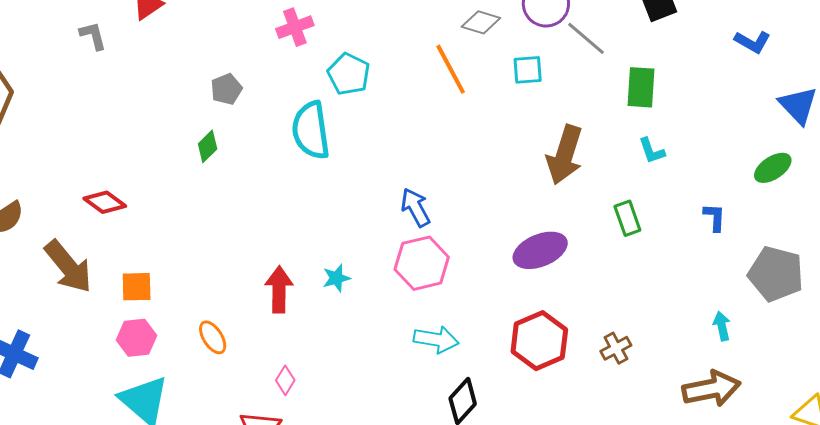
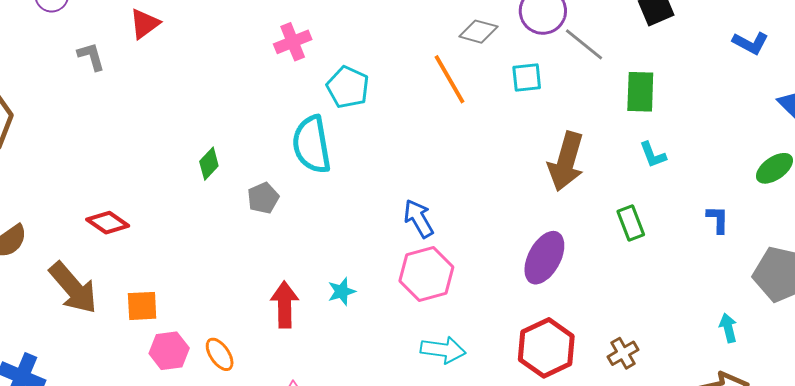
gray pentagon: (226, 89) -> (263, 198), moved
purple ellipse: (540, 250) -> (544, 258), turned -38
pink hexagon: (137, 338) -> (169, 351), moved

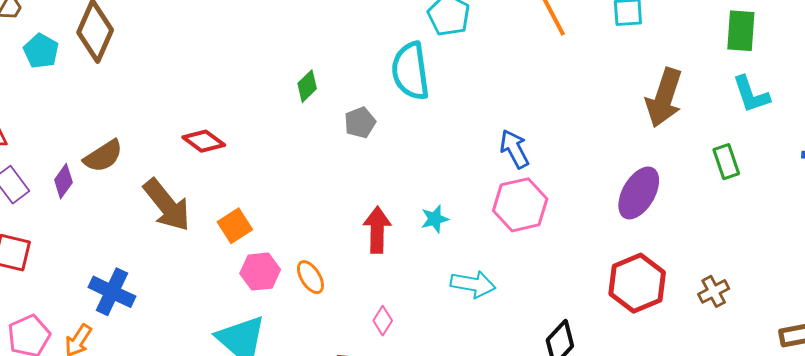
cyan L-shape: (653, 155) -> (751, 94), size x1.4
orange square: (142, 306) -> (235, 226), turned -32
cyan arrow: (443, 350) -> (473, 284), moved

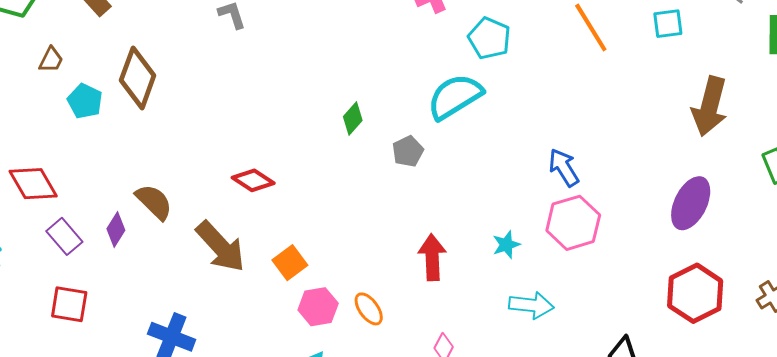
cyan semicircle: (410, 71) -> (455, 97), turned 70
brown semicircle: (103, 156) -> (154, 202), turned -99
cyan star: (435, 219) -> (506, 245), moved

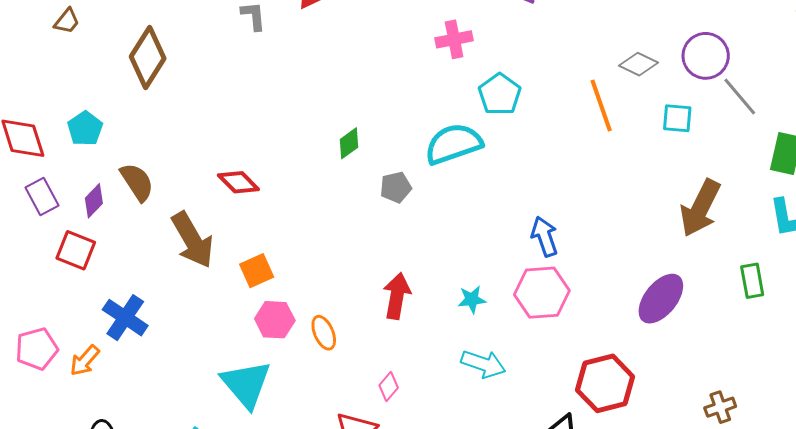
cyan pentagon: (85, 101) -> (85, 129), moved
red hexagon: (695, 293) -> (605, 383), moved
red square: (69, 304) -> (76, 250), moved

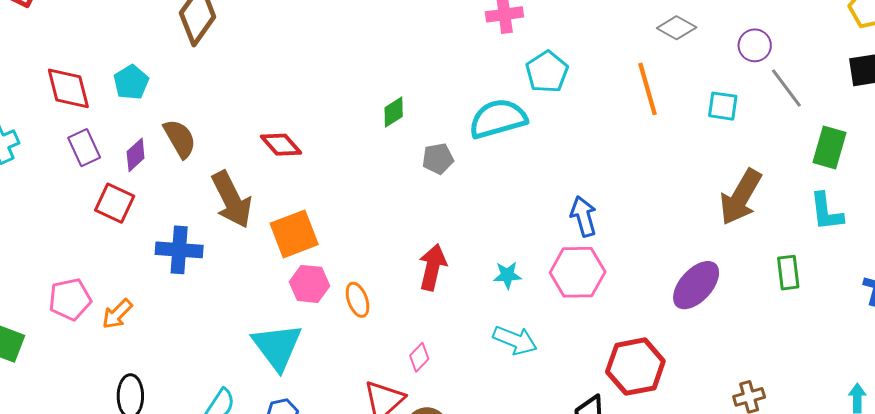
purple circle: (706, 56) -> (755, 45), size x0.7
gray diamond: (638, 64) -> (677, 28), moved
orange square: (257, 271) -> (294, 234), size x1.4
blue cross: (125, 318) -> (179, 250), moved, turned -33

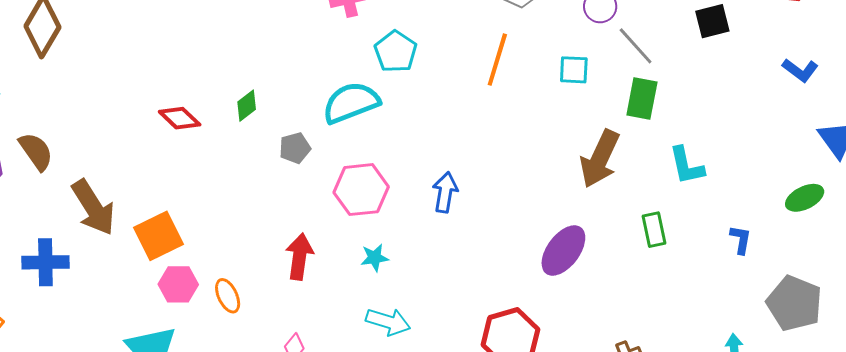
orange line: (647, 89) -> (497, 60), turned 38
red diamond: (281, 145) -> (180, 118), moved
green rectangle: (830, 148) -> (642, 98), moved
blue arrow: (584, 216) -> (445, 192), turned 30
pink hexagon: (578, 272) -> (361, 190), moved

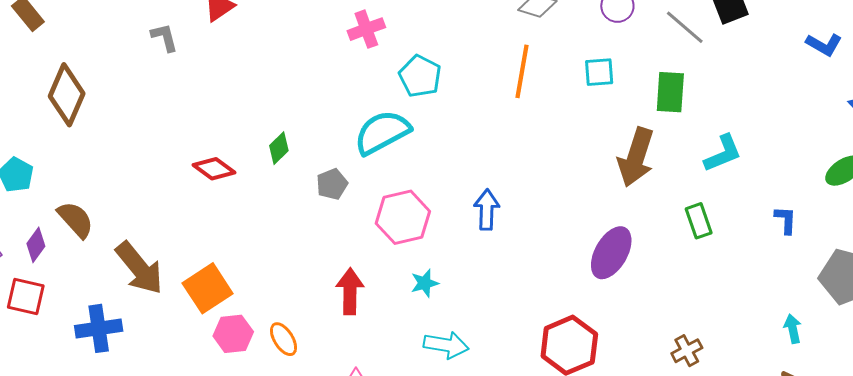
gray line: (636, 46) -> (685, 27), moved
cyan L-shape: (687, 166) -> (723, 153), turned -93

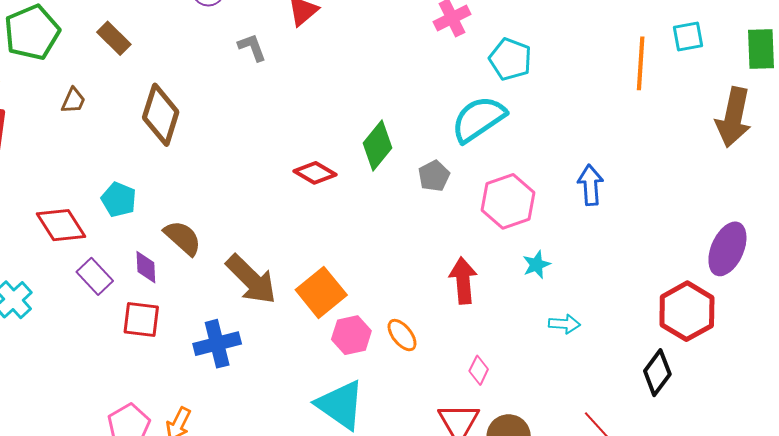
orange line: (522, 71) -> (641, 63), moved
green diamond: (279, 148) -> (377, 146), size x1.5
purple diamond: (36, 245) -> (146, 267), turned -32
purple ellipse: (611, 253) -> (727, 249), moved
cyan arrow: (446, 345) -> (564, 324), size x0.7

